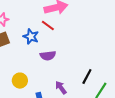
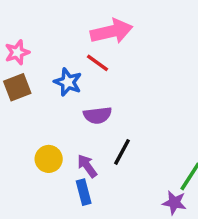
black line: (87, 77) -> (122, 152), moved
purple arrow: (61, 88) -> (87, 166), moved

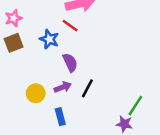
purple semicircle: (98, 115) -> (70, 63), turned -108
purple arrow: (87, 166) -> (63, 87), moved, turned 105

